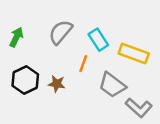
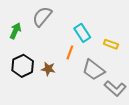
gray semicircle: (61, 32) -> (42, 16), moved
yellow rectangle: (134, 54) -> (111, 44), size x0.6

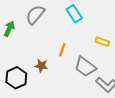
cyan rectangle: (82, 33) -> (74, 14), moved
black hexagon: (23, 66) -> (16, 78), moved

